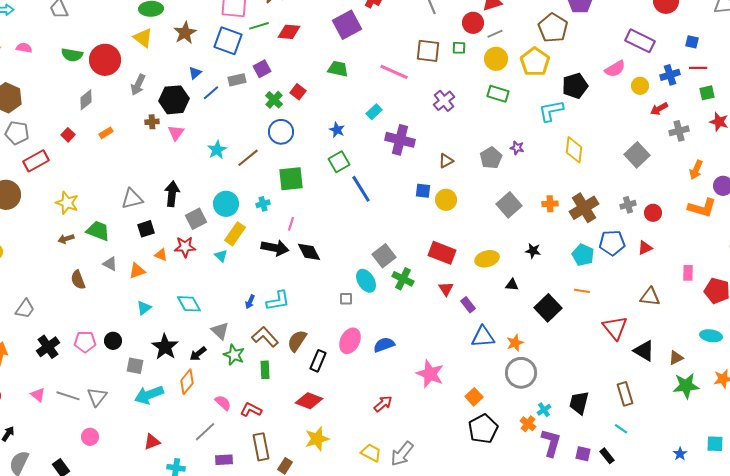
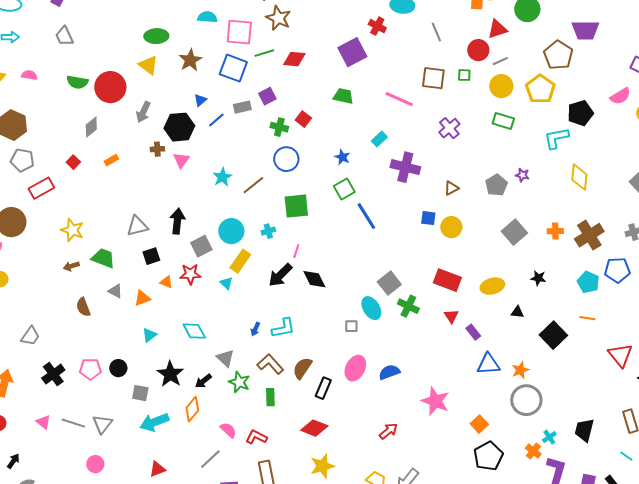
green cross: (274, 100) -> (279, 127), turned -30
black arrow: (275, 248) -> (280, 275), turned 124

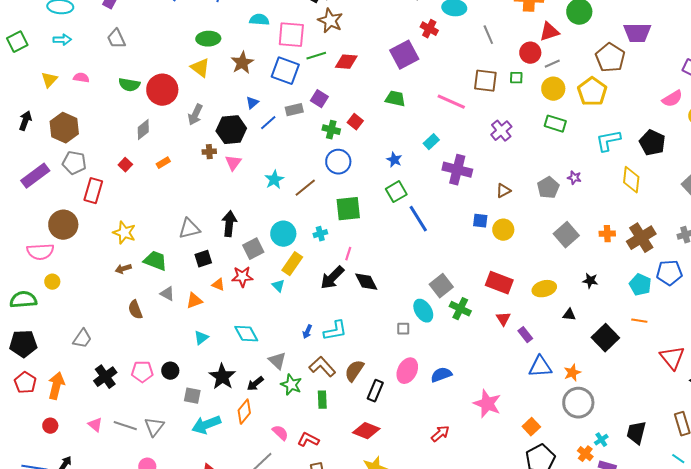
purple square: (267, 96) -> (319, 99), turned -30
black pentagon: (580, 113) -> (652, 143), moved, turned -30
red rectangle: (41, 188) -> (93, 191), turned -45

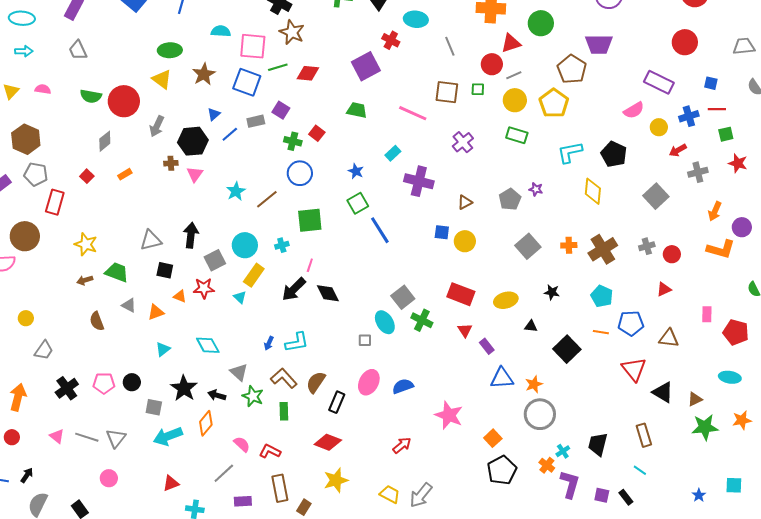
black square: (203, 259) -> (165, 270), turned 30
blue pentagon: (669, 273) -> (631, 323), moved
yellow circle: (52, 282) -> (26, 318), moved
black arrow: (255, 384) -> (217, 395), turned 54

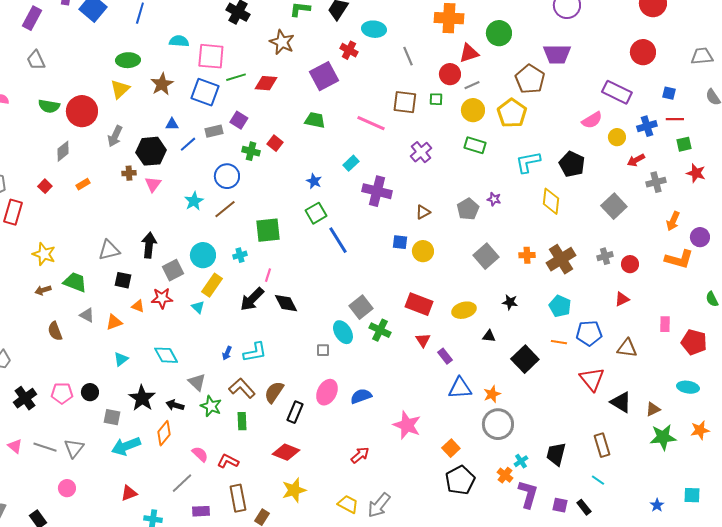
brown star: (292, 32) -> (282, 42), moved
yellow triangle: (162, 79) -> (120, 89), turned 40
blue triangle: (214, 114) -> (172, 124), turned 40
blue circle: (300, 173) -> (227, 176), moved

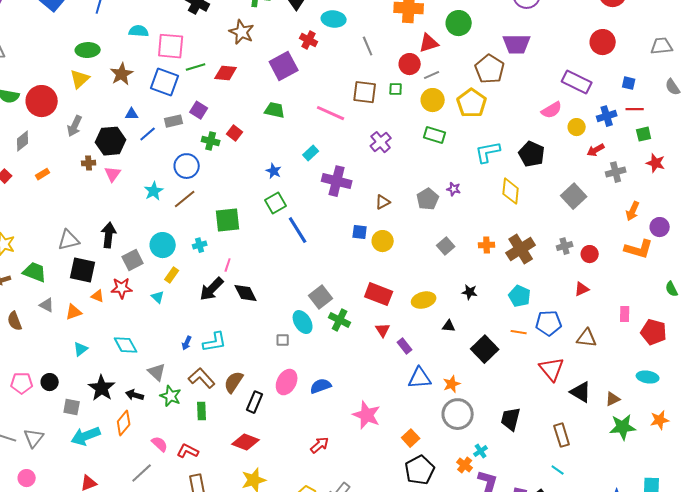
gray square: (486, 256) -> (446, 246), size x0.7
black square: (123, 280) -> (83, 270), size x1.5
yellow rectangle: (212, 285) -> (172, 275), size x0.7
black trapezoid: (556, 454) -> (511, 419), moved

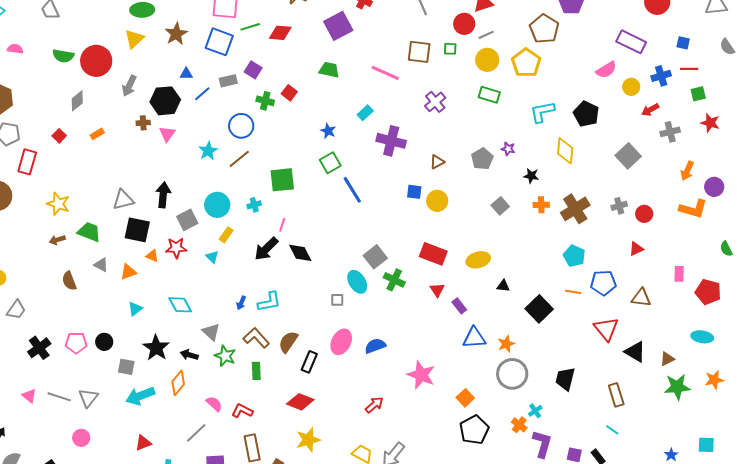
black star: (470, 292) -> (531, 176), moved

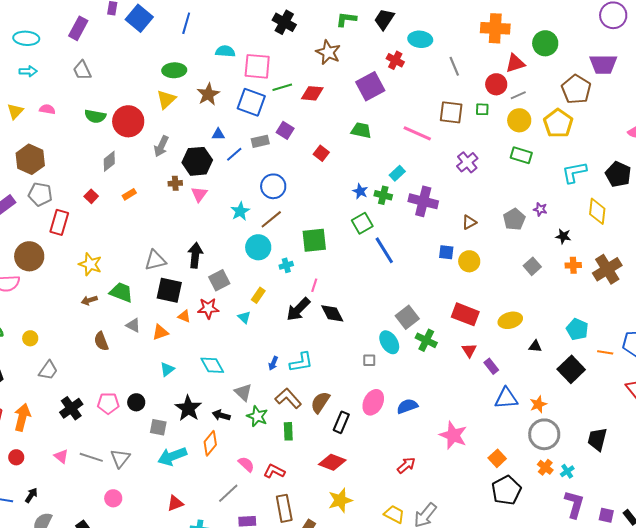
green cross: (265, 101) -> (383, 195), moved
cyan circle: (217, 205) -> (258, 247), moved
cyan pentagon: (574, 256) -> (577, 329), moved
orange cross: (519, 425) -> (545, 467), moved

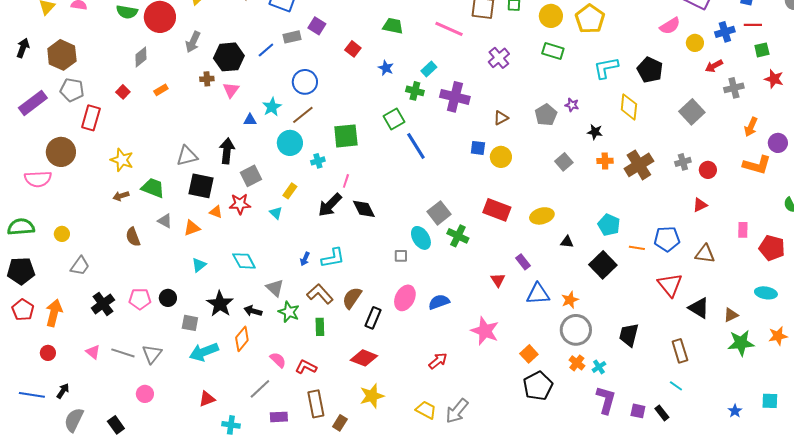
blue triangle: (218, 134) -> (250, 120), moved
blue star: (360, 191) -> (386, 68), moved
red triangle: (469, 350) -> (498, 280), moved

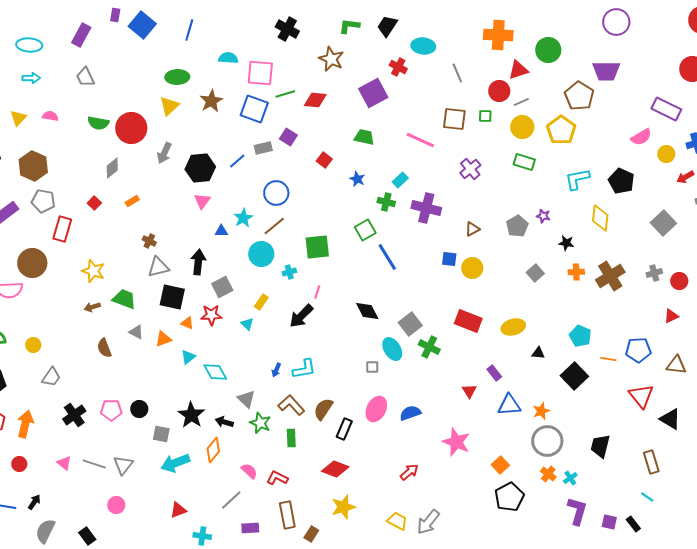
brown cross: (207, 79) -> (149, 241), moved, turned 32
black diamond: (364, 209) -> (367, 311), moved
cyan triangle: (199, 265) -> (188, 357), moved

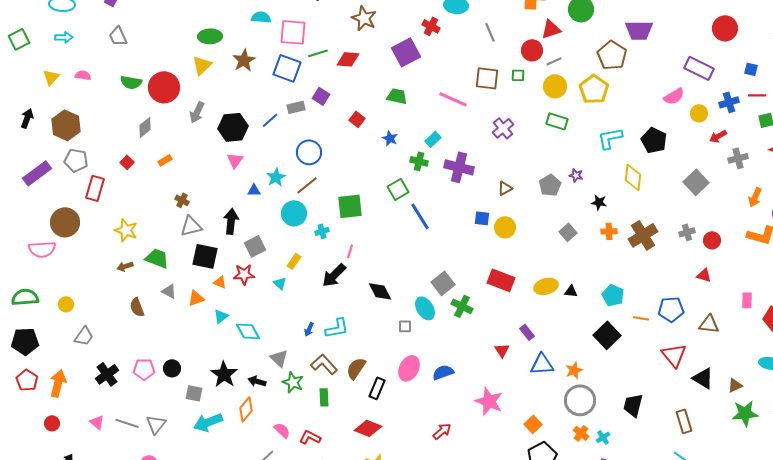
black diamond: (367, 311) -> (380, 291), moved
red triangle: (671, 316) -> (704, 275), turned 42
black triangle: (538, 353) -> (571, 291), moved

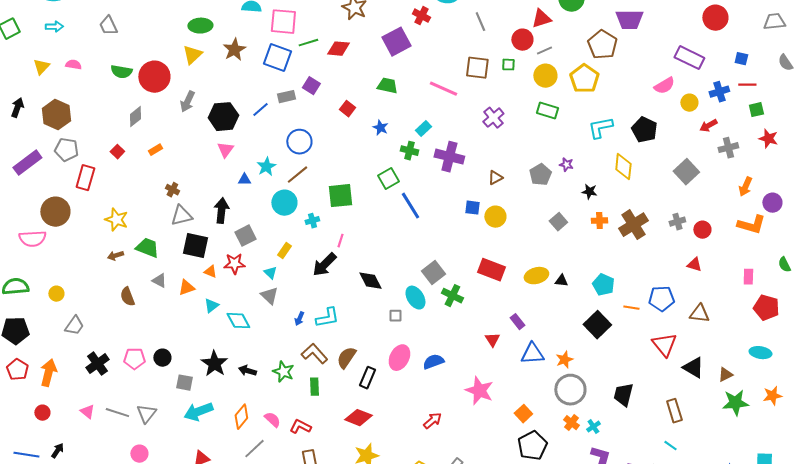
pink rectangle: (747, 300) -> (748, 277), moved
gray triangle: (279, 358) -> (269, 296), moved
orange diamond: (246, 409) -> (241, 417), moved

